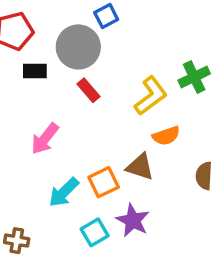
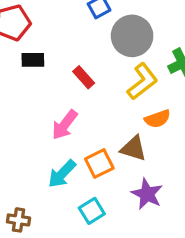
gray circle: (78, 47) -> (132, 36), moved
pink arrow: (45, 139) -> (65, 125), moved
purple star: (133, 220) -> (147, 194), moved

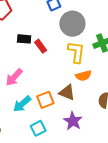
black rectangle: (33, 60) -> (24, 39), moved
yellow L-shape: (142, 81) -> (76, 52), turned -50
pink arrow: (65, 125) -> (14, 77), moved

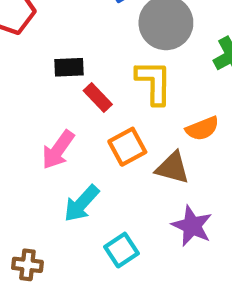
red rectangle: (41, 46) -> (98, 97), moved
yellow L-shape: (76, 52) -> (154, 82), moved
orange square: (45, 100) -> (127, 147), moved

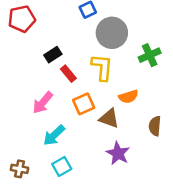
black rectangle: (69, 67) -> (53, 55), turned -35
cyan square: (122, 250) -> (62, 166), moved

